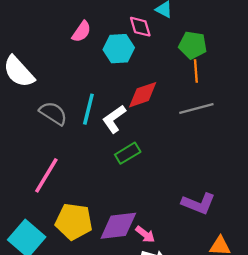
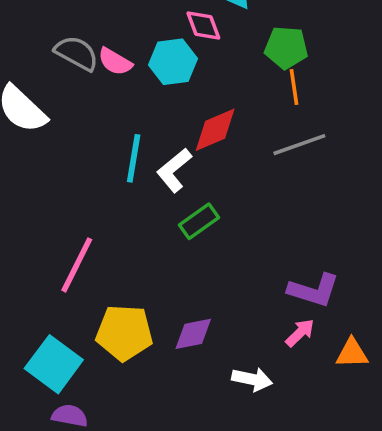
pink semicircle: (81, 32) -> (115, 62), moved, turned 90
gray semicircle: (53, 113) -> (76, 53), moved
purple diamond: (118, 226) -> (193, 334), size x0.7
pink arrow: (145, 234) -> (300, 333), moved, turned -78

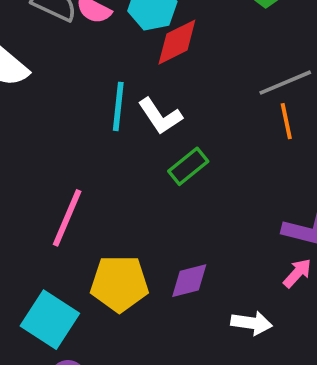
orange line: (294, 87) -> (286, 121), moved
red diamond: (215, 130) -> (177, 42), moved
white L-shape: (174, 170) -> (160, 116), turned -81

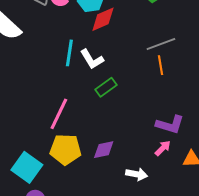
pink line: (67, 218) -> (59, 114), moved

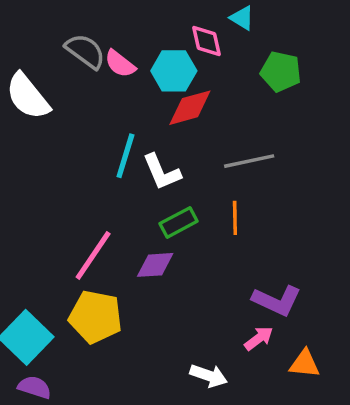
gray line: (161, 44) -> (249, 161), moved
orange line: (161, 65) -> (235, 218), moved
purple diamond: (104, 150) -> (155, 265), moved

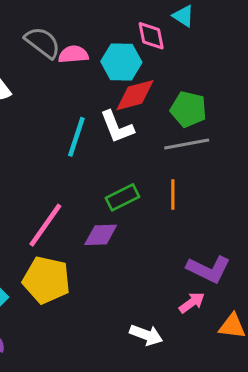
pink semicircle: (120, 64) -> (73, 54), turned 136
green pentagon: (281, 72) -> (188, 109), moved
white L-shape: (162, 172) -> (117, 127), moved

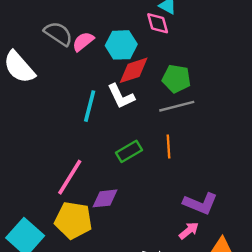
pink diamond: (151, 36) -> (158, 23), moved
pink semicircle: (73, 54) -> (83, 41), turned -30
purple diamond: (101, 235) -> (105, 198), moved

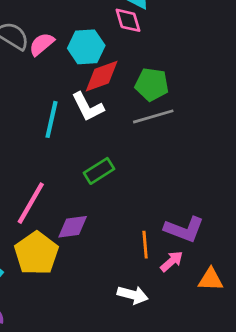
orange line: (168, 146) -> (145, 245), moved
yellow pentagon: (73, 220) -> (36, 253), turned 30

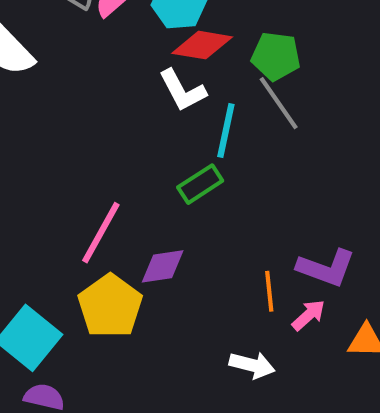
red diamond: (102, 76) -> (202, 45), turned 30
gray line: (153, 116) -> (279, 103), turned 72
cyan line: (52, 119) -> (226, 131), moved

